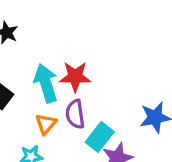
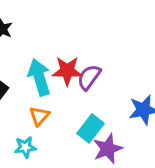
purple semicircle: (75, 114) -> (89, 77), moved, turned 44

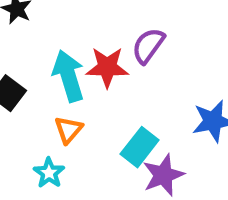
purple semicircle: (89, 77) -> (148, 46), moved
cyan star: (25, 147) -> (49, 173), turned -30

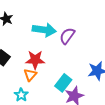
red star: (107, 67) -> (35, 60), moved
cyan arrow: (68, 76) -> (44, 30), moved, turned 115

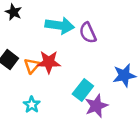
purple semicircle: (67, 36) -> (88, 33), turned -60
orange triangle: (30, 75) -> (32, 66), moved

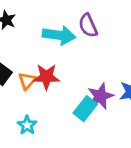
purple semicircle: (88, 33) -> (88, 26), moved
purple star: (96, 106) -> (100, 96), moved

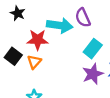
red star: (46, 77) -> (38, 40), moved
cyan rectangle: (85, 109) -> (93, 49), moved

